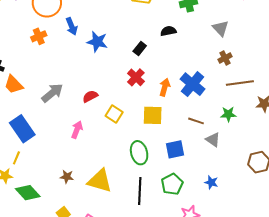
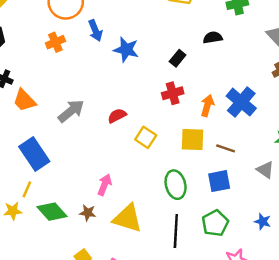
red cross: (136, 77) -> (173, 93), turned 30
brown line: (196, 121) -> (226, 148), moved
pink arrow: (77, 130) -> (105, 185), moved
green diamond: (28, 193) -> (52, 212), moved

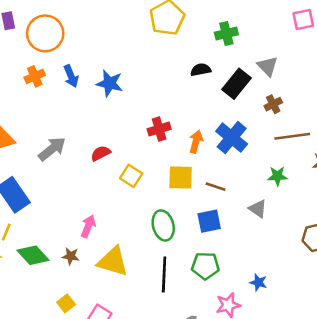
blue arrow: (95, 31) -> (71, 76), moved
black rectangle: (178, 58) -> (236, 84), moved, size x1.6
blue star: (263, 221) -> (258, 282), moved
green pentagon: (215, 223) -> (205, 266), turned 30

